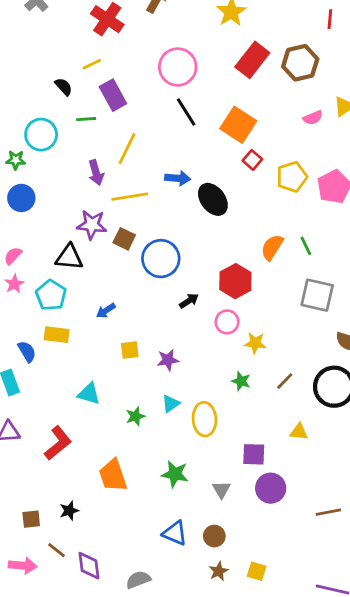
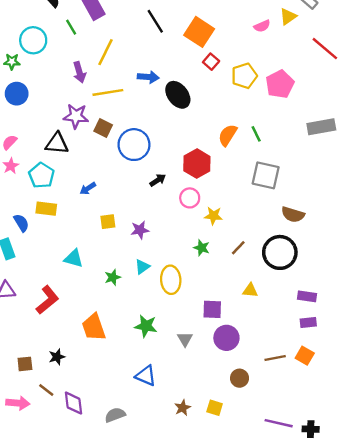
green line: (86, 119) -> (71, 27), turned 63
brown circle: (214, 536) -> (240, 378), moved

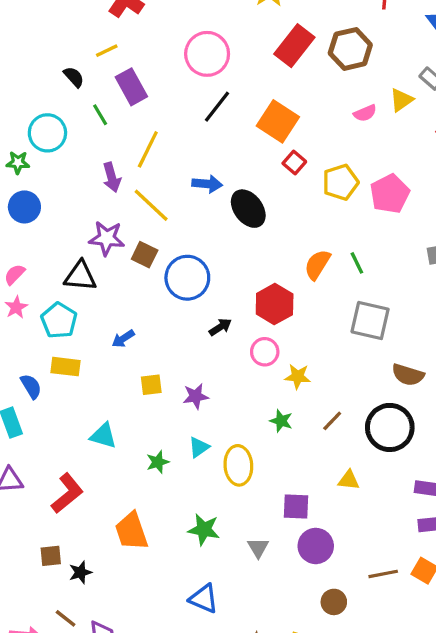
black line: (155, 21) -> (217, 107), turned 70
yellow line: (108, 92) -> (151, 205), turned 52
brown square: (25, 364) -> (51, 556), moved

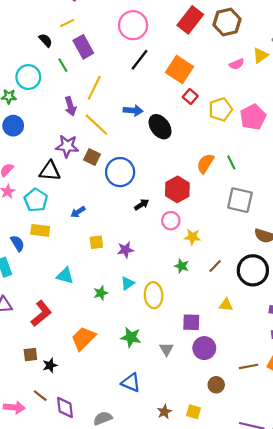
orange trapezoid: (131, 531) -> (83, 338), turned 64

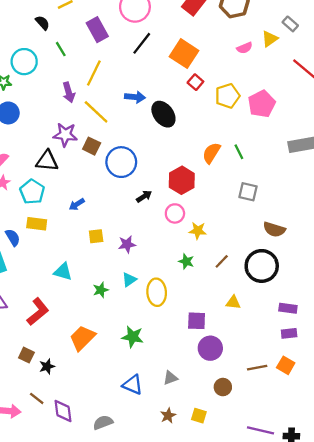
purple rectangle: (83, 47) -> (97, 30), moved
gray square: (240, 200) -> (248, 192), size x0.7
gray triangle: (167, 349) -> (170, 378), moved, turned 40
brown square: (30, 355) -> (26, 355), turned 32

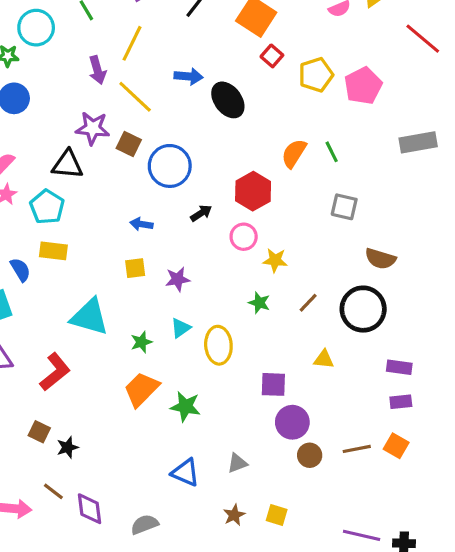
blue arrow: (77, 204) -> (141, 224), moved, turned 42
cyan triangle: (63, 272) -> (90, 317), size x1.5
orange trapezoid: (82, 338) -> (141, 389), moved
brown circle: (223, 387) -> (310, 455), moved

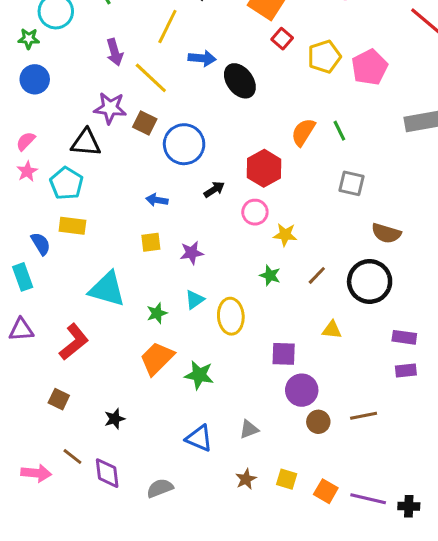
yellow line: (132, 43) -> (167, 27), moved
orange square: (396, 446) -> (326, 491), moved
black star: (68, 447) -> (115, 419), moved

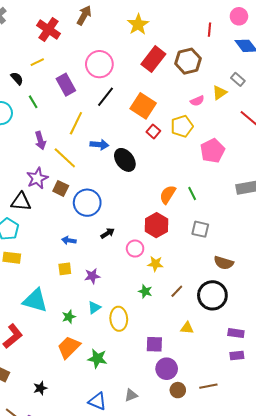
yellow pentagon: (324, 57) -> (182, 126), moved
purple star: (110, 108) -> (37, 178), turned -30
red hexagon: (264, 168) -> (156, 225), moved

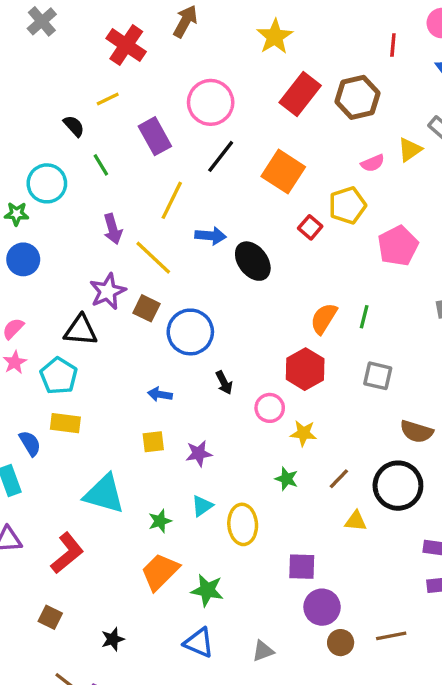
red square: (153, 131) -> (310, 227), moved
green line: (192, 194) -> (364, 317), turned 40
black arrow: (108, 233) -> (224, 383), turned 96
yellow triangle: (187, 328) -> (356, 521), moved
blue triangle: (97, 401) -> (199, 643), moved

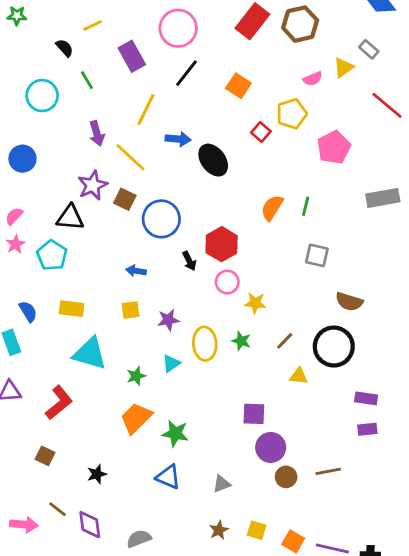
orange square: (283, 172) -> (238, 86), size x0.7
green star: (16, 214) -> (17, 16), moved
red hexagon: (305, 369) -> (222, 244), moved
yellow rectangle: (65, 423) -> (72, 309), moved
yellow ellipse: (243, 524) -> (205, 344), moved

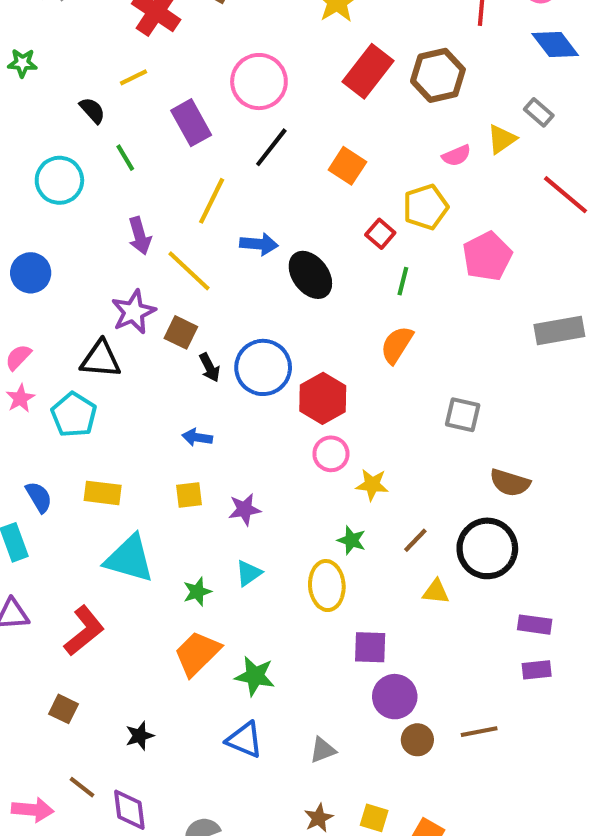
green line: (306, 206) -> (403, 281), moved
blue circle: (161, 219) -> (263, 367), moved
black arrow: (189, 261) -> (210, 367), moved
yellow ellipse: (205, 344) -> (327, 586), moved

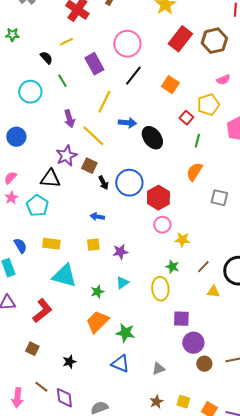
gray square: (463, 415) -> (219, 198), moved
pink arrow: (33, 810) -> (17, 398), turned 90

